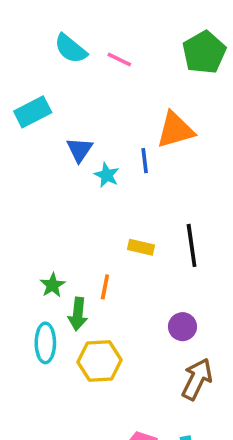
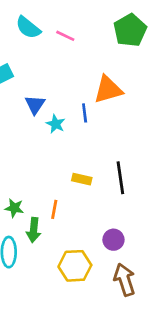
green star: (53, 285) -> (14, 208), turned -30
yellow hexagon: (99, 361) -> (75, 266), moved
brown arrow: (197, 379) -> (125, 280), turned -44

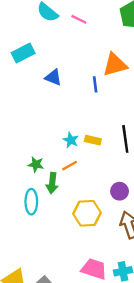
blue triangle: (35, 105) -> (53, 77), turned -42
cyan star: (56, 124) -> (71, 140), moved
orange line: (54, 209) -> (70, 166), turned 49

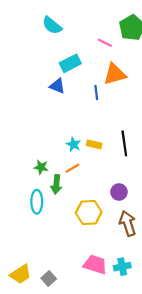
pink line: (79, 19) -> (105, 43), moved
cyan rectangle: (23, 53) -> (70, 63), moved

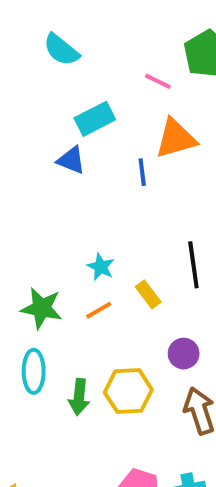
yellow rectangle: (94, 144) -> (148, 294), moved, turned 40
green star: (41, 167) -> (42, 308), size x1.5
green arrow: (56, 184) -> (79, 397), moved

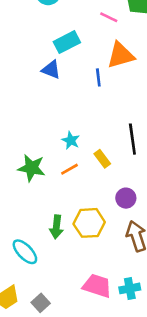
cyan ellipse: (34, 371) -> (25, 252), moved, turned -44

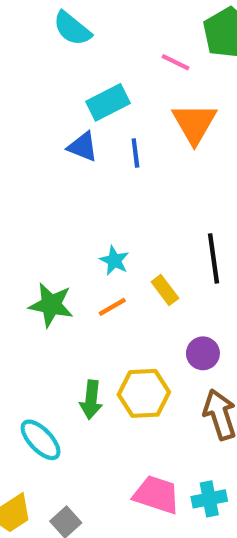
orange triangle: (121, 55) -> (194, 123), turned -44
blue line: (98, 77) -> (135, 153), moved

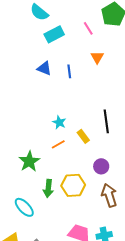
pink line: (176, 62) -> (88, 28), turned 32
cyan rectangle: (108, 102) -> (54, 34), moved
orange triangle: (194, 123) -> (97, 57), size x0.6
green star: (51, 305) -> (29, 161), moved, turned 30

